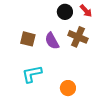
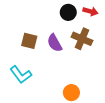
red arrow: (86, 11) -> (90, 11), turned -32
cyan L-shape: (32, 74) -> (21, 75), moved, turned -115

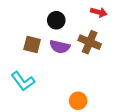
black circle: (68, 12) -> (56, 20), moved
purple semicircle: (55, 43) -> (60, 47), turned -48

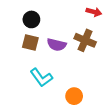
black circle: (56, 20) -> (31, 19), moved
cyan L-shape: (23, 81) -> (41, 78), moved

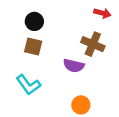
purple semicircle: (57, 45) -> (74, 66), moved
cyan L-shape: (41, 78) -> (28, 85), moved

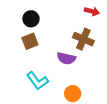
brown square: (33, 46) -> (30, 41), turned -35
cyan L-shape: (28, 85) -> (37, 81), moved

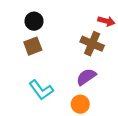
red arrow: (92, 11) -> (106, 21), moved
purple semicircle: (66, 58) -> (86, 77), moved, turned 132

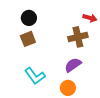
brown cross: (92, 44) -> (78, 37), turned -36

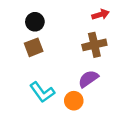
red arrow: (90, 18) -> (100, 14), moved, turned -32
orange circle: (68, 88) -> (74, 101), moved

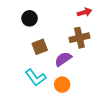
brown square: (34, 47) -> (40, 47), moved
purple semicircle: (88, 79) -> (63, 59), moved

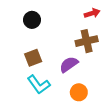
brown square: (40, 47) -> (33, 58), moved
orange circle: (62, 85) -> (79, 92), moved

